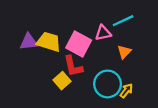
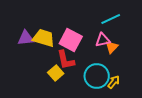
pink triangle: (103, 33) -> (103, 40), moved

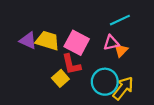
purple triangle: (26, 38) -> (28, 41), turned 30
yellow arrow: (114, 82) -> (123, 88), size x1.6

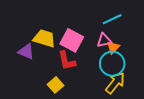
purple triangle: (28, 41) -> (26, 52), moved
yellow square: (60, 78) -> (56, 85), moved
cyan circle: (105, 82) -> (112, 64), moved

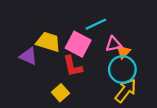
cyan line: (112, 19) -> (96, 24), moved

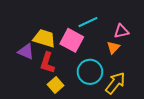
pink triangle: (114, 44) -> (121, 31), moved
red L-shape: (73, 66) -> (47, 63), moved, turned 30
cyan circle: (122, 69) -> (90, 72), moved

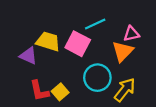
orange triangle: (113, 47) -> (123, 51), size x1.5
red L-shape: (47, 63) -> (39, 91), moved, turned -30

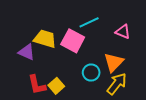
pink triangle: (131, 34) -> (123, 32), turned 35
orange triangle: (123, 51) -> (114, 62), moved
cyan circle: (97, 78) -> (91, 73), size x0.7

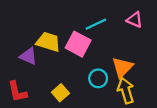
pink triangle: (123, 32) -> (135, 20), moved
yellow arrow: (117, 84) -> (126, 91), turned -55
red L-shape: (37, 85) -> (17, 92), moved

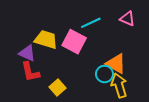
orange triangle: (122, 67) -> (116, 64), turned -45
cyan circle: (98, 78) -> (104, 74), moved
red L-shape: (17, 92) -> (30, 72), moved

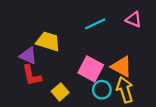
pink square: (74, 42) -> (91, 69), moved
cyan circle: (104, 74) -> (102, 90), moved

